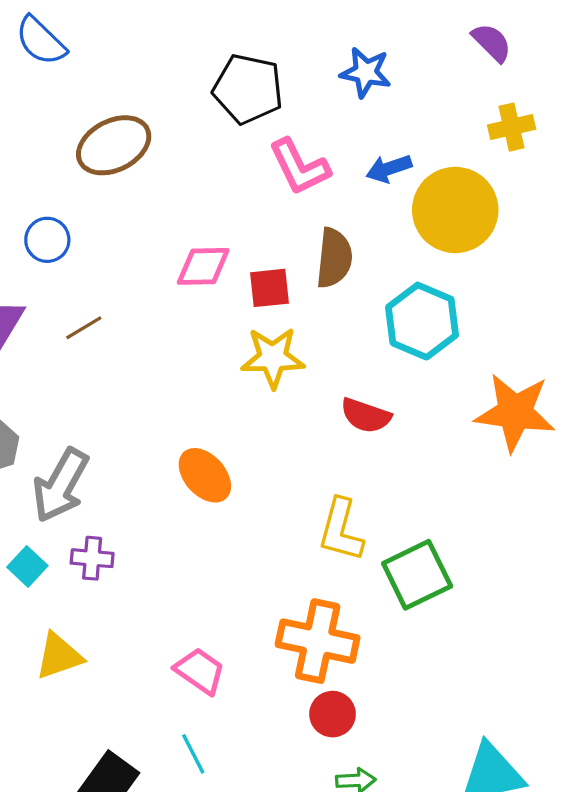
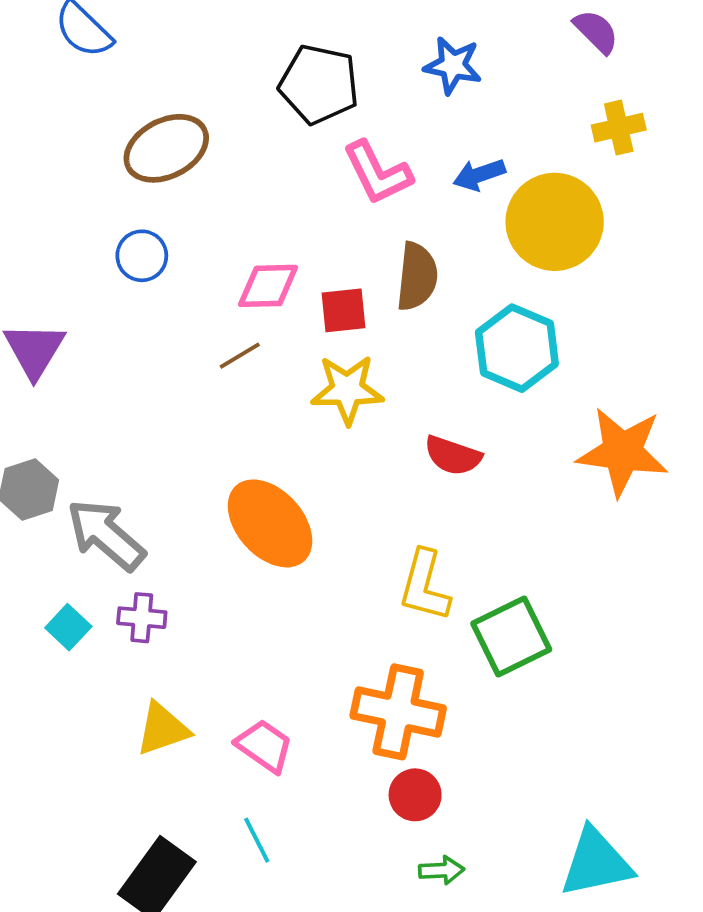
blue circle: (47, 240) -> (142, 256), moved
brown line: (84, 328) -> (240, 356), moved
orange ellipse: (205, 475) -> (270, 523), size x1.4
gray arrow: (61, 485) -> (106, 535), turned 102
yellow triangle: (59, 656) -> (163, 729), moved

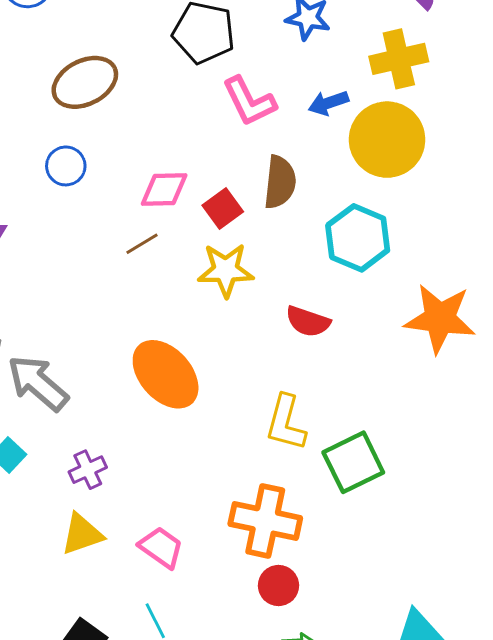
yellow cross: (619, 128) -> (399, 59), moved, size x1.4
red square: (343, 310) -> (223, 209), turned -30
purple cross: (142, 618) -> (88, 470), moved, turned -30

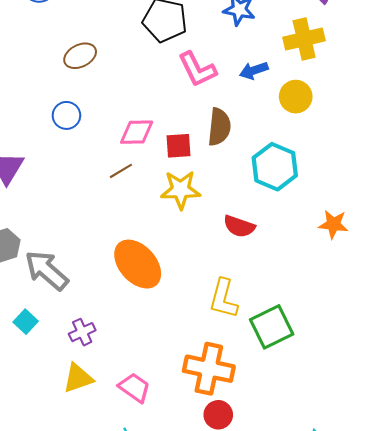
brown ellipse: (85, 82) -> (80, 56), size x0.7
yellow circle: (387, 140) -> (296, 97), size x0.6
red square: (223, 209) -> (178, 146), turned 32
orange star: (440, 319) -> (333, 224), size x0.6

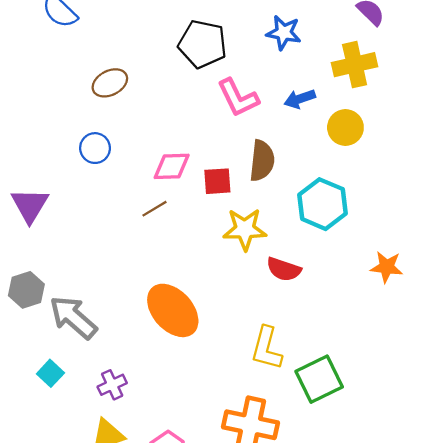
yellow star: (181, 190) -> (245, 229), moved

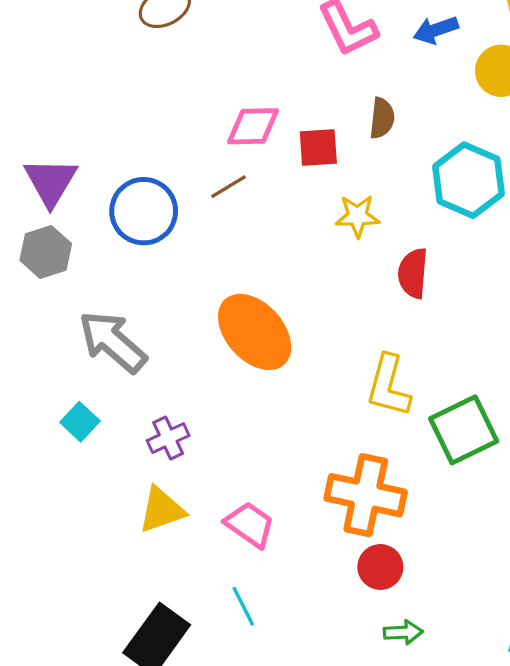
blue circle: (95, 148) -> (144, 211), moved, size x1.5
brown semicircle: (262, 161) -> (382, 118), size x0.7
yellow star: (245, 229) -> (357, 216), size x0.7
red semicircle: (284, 269) -> (413, 273), turned 76
gray hexagon: (26, 290) -> (46, 252), moved

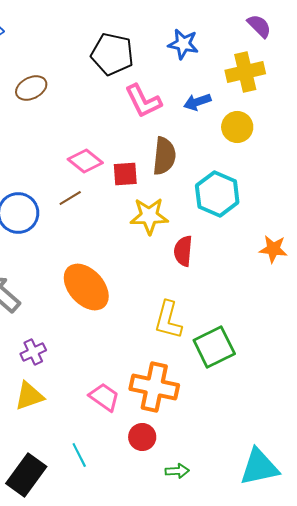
brown semicircle: (382, 118) -> (164, 156), size x1.5
pink diamond: (253, 126) -> (85, 161), turned 40
yellow star: (357, 216) -> (149, 216), size x1.4
pink trapezoid: (250, 525) -> (104, 397), moved
red circle: (380, 567) -> (142, 437), moved

